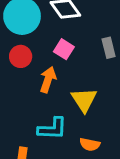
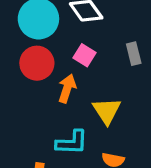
red circle: (21, 56) -> (37, 63), size x1.4

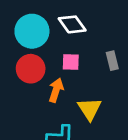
pink square: (84, 55) -> (71, 62), turned -30

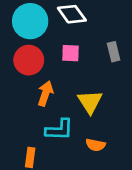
orange arrow: (56, 90) -> (45, 93), moved

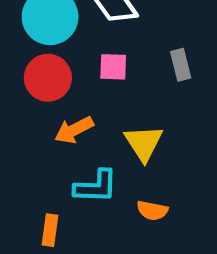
orange arrow: (45, 93) -> (74, 130), turned -135

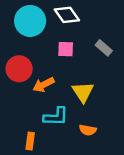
gray rectangle: (181, 65) -> (104, 48), turned -35
red circle: (48, 78) -> (19, 69), moved

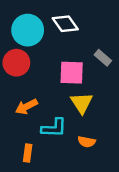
pink square: (66, 49) -> (72, 73), moved, size x1.5
red circle: (19, 69) -> (16, 63), moved
orange arrow: (44, 85) -> (26, 107), moved

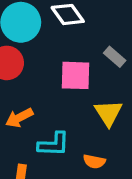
yellow triangle: (82, 103) -> (108, 113), moved

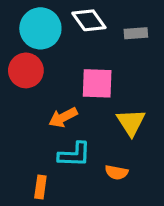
gray rectangle: (115, 57) -> (136, 33), moved, turned -45
orange arrow: (19, 118) -> (63, 117), moved

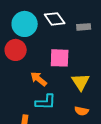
orange arrow: (63, 117) -> (39, 79), turned 66
orange semicircle: (116, 172) -> (82, 111), moved

